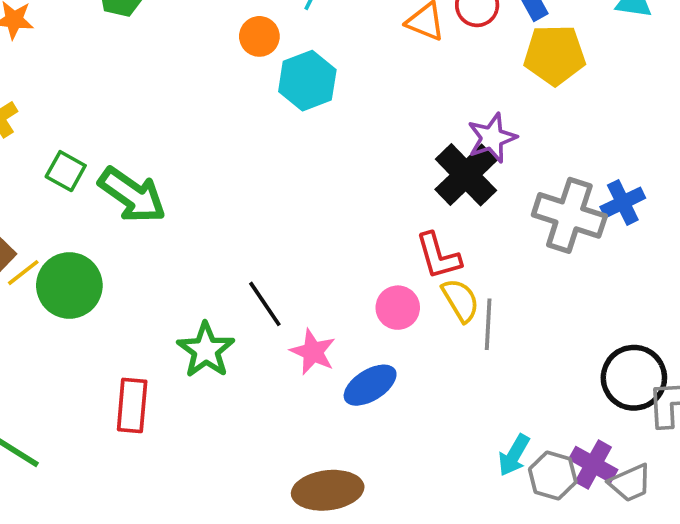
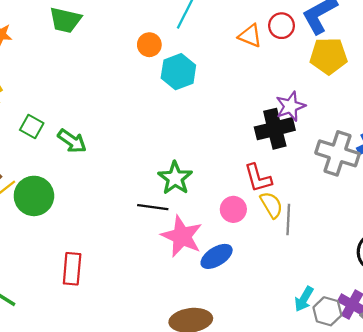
black cross: (466, 175) -> (275, 129), turned 30
green arrow: (132, 195) -> (72, 141), size x0.7
black line: (265, 304) -> (153, 207), turned -48
green star: (206, 350) -> (175, 178), moved
pink star: (313, 352) -> (182, 236), size x1.5

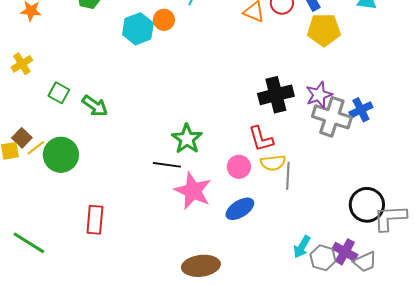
cyan hexagon: (178, 72) -> (138, 29), moved
purple star: (290, 106) -> (319, 95), moved
yellow semicircle: (271, 205) -> (273, 163), turned 115
blue ellipse: (217, 256) -> (240, 209), moved

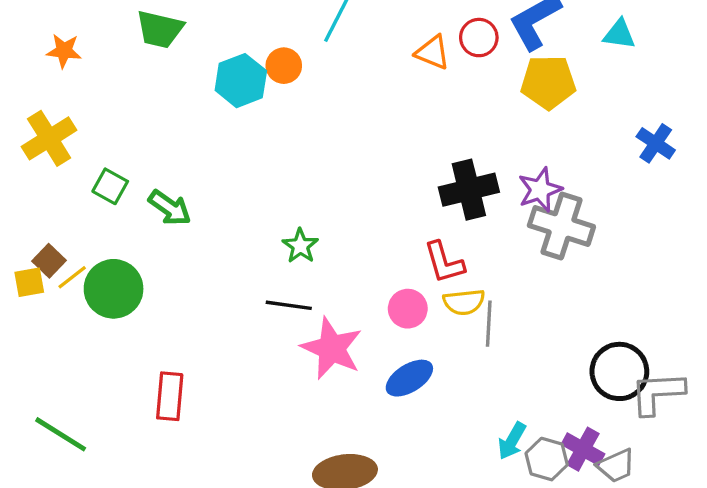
yellow cross: (22, 64) -> (49, 138), size x1.5
blue cross: (361, 110) -> (656, 143), moved, turned -30
green star: (187, 139) -> (300, 246), moved, size x0.7

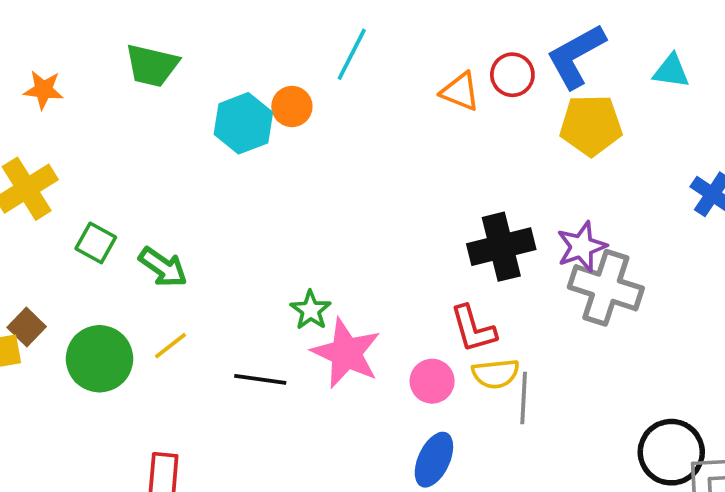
yellow line: (72, 277) -> (170, 346), moved
black line: (289, 305) -> (260, 379), moved
pink star: (332, 348) -> (346, 353), moved
blue ellipse: (409, 378) -> (434, 460), turned -33

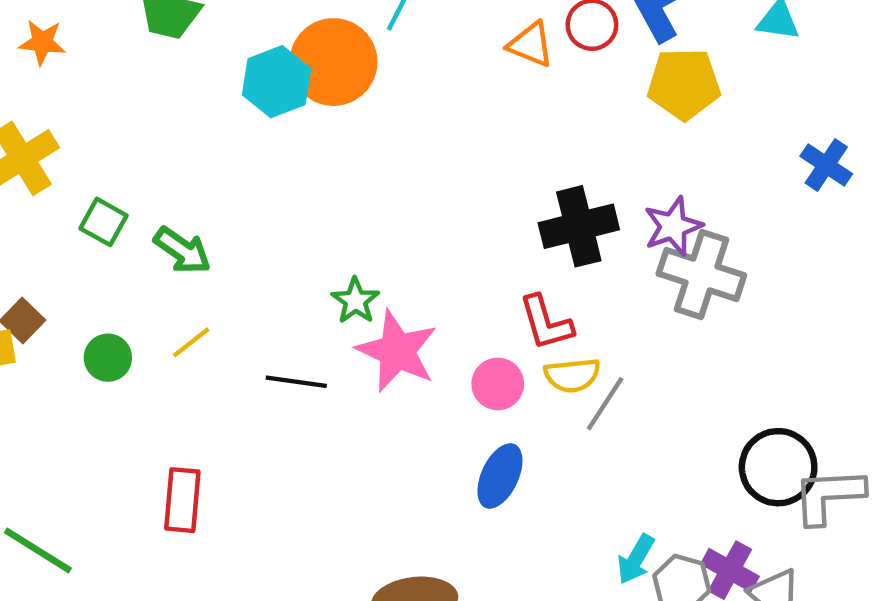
orange circle: (292, 106) -> (333, 62), size x1.8
green circle: (99, 359) -> (108, 358), size x0.6
gray line: (524, 398) -> (605, 404), turned 30

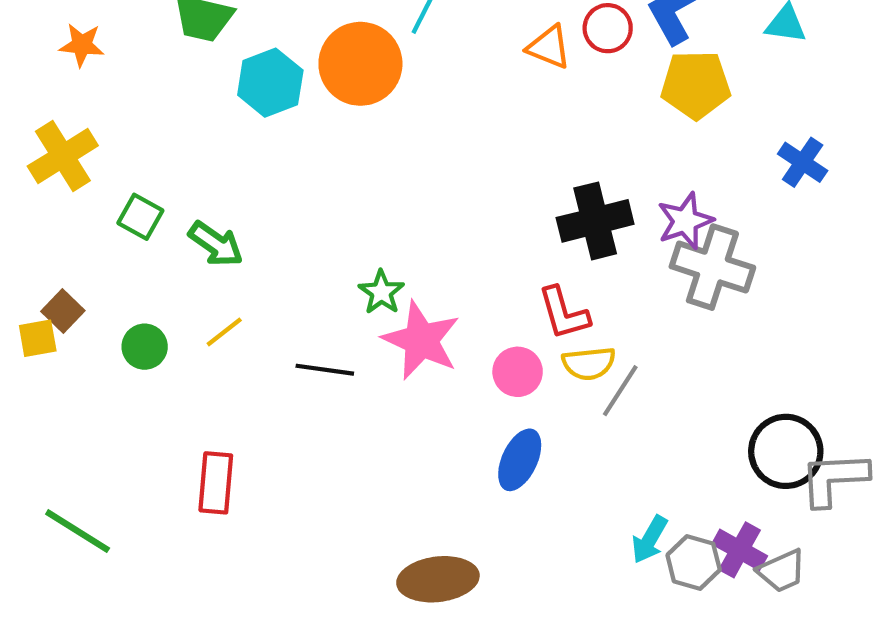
cyan hexagon: (277, 82) -> (270, 83), moved
blue cross: (826, 165) -> (803, 162), moved

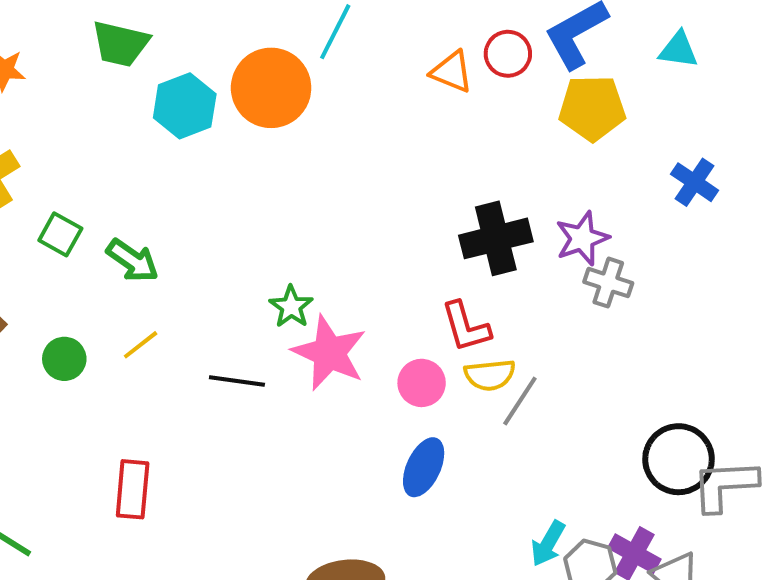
gray cross: (712, 267) -> (608, 283), size x0.6

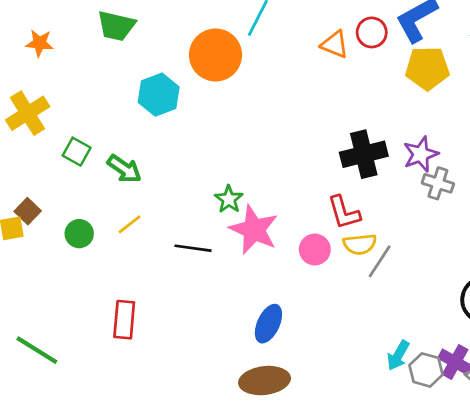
cyan hexagon: (185, 106) -> (159, 95), moved
blue ellipse: (424, 467) -> (268, 324), moved

